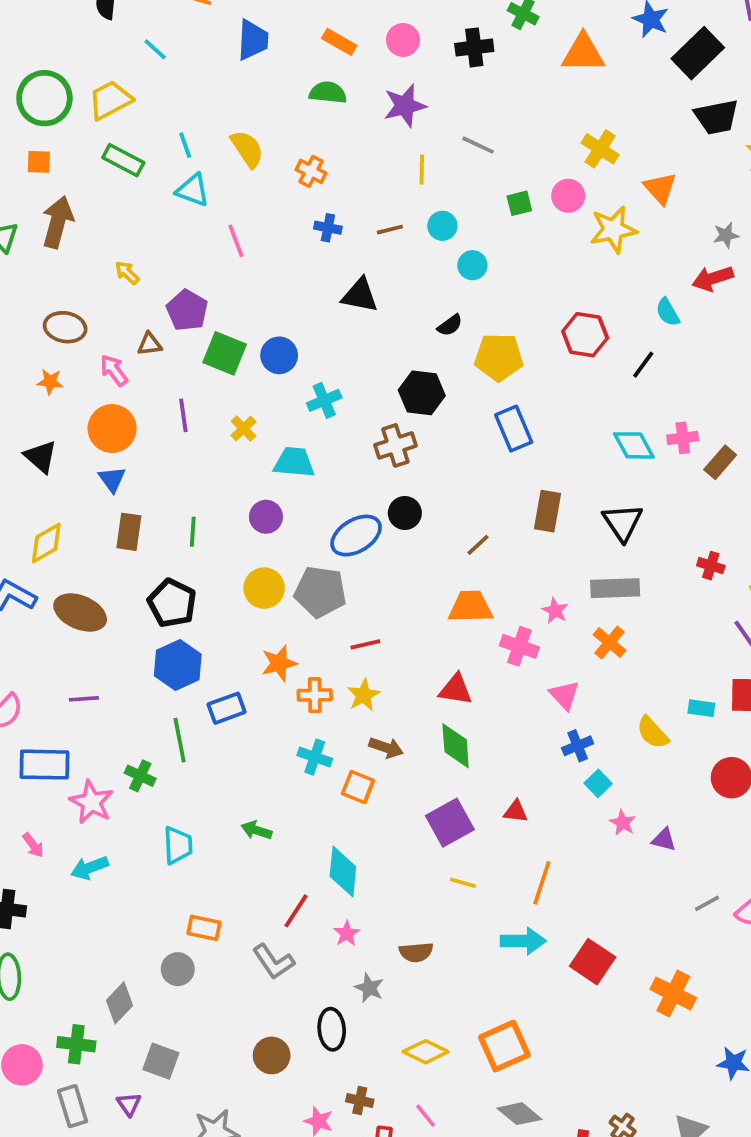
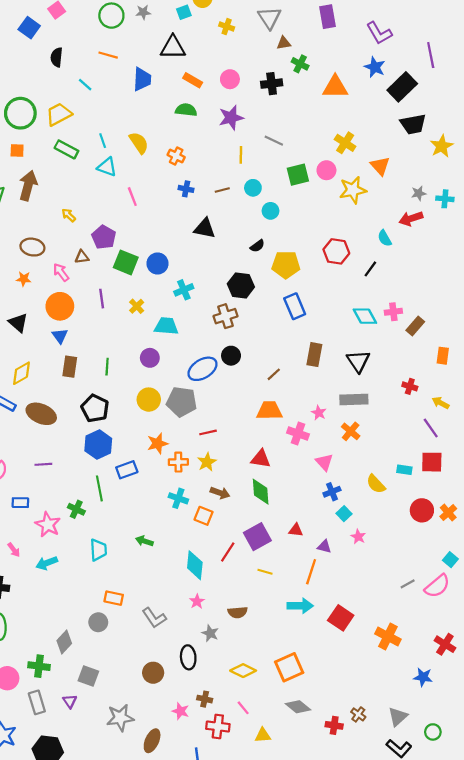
green square: (519, 203) -> (298, 175), size x1.5
blue rectangle: (44, 765) -> (20, 503), size x0.6
purple triangle: (664, 840) -> (324, 547), moved
red line: (296, 911) -> (228, 552), moved

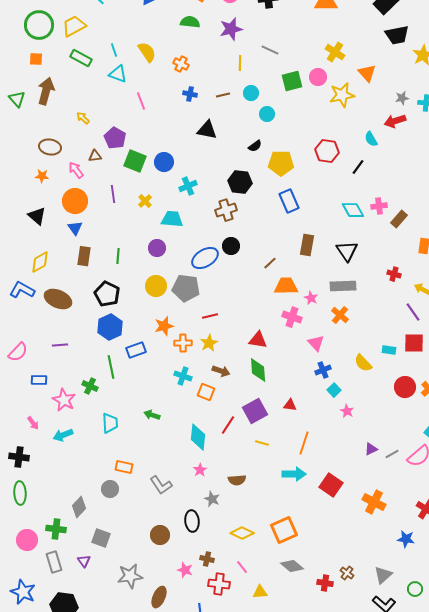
orange trapezoid: (269, 411) -> (286, 286), moved
purple triangle: (324, 547) -> (371, 449), moved, turned -40

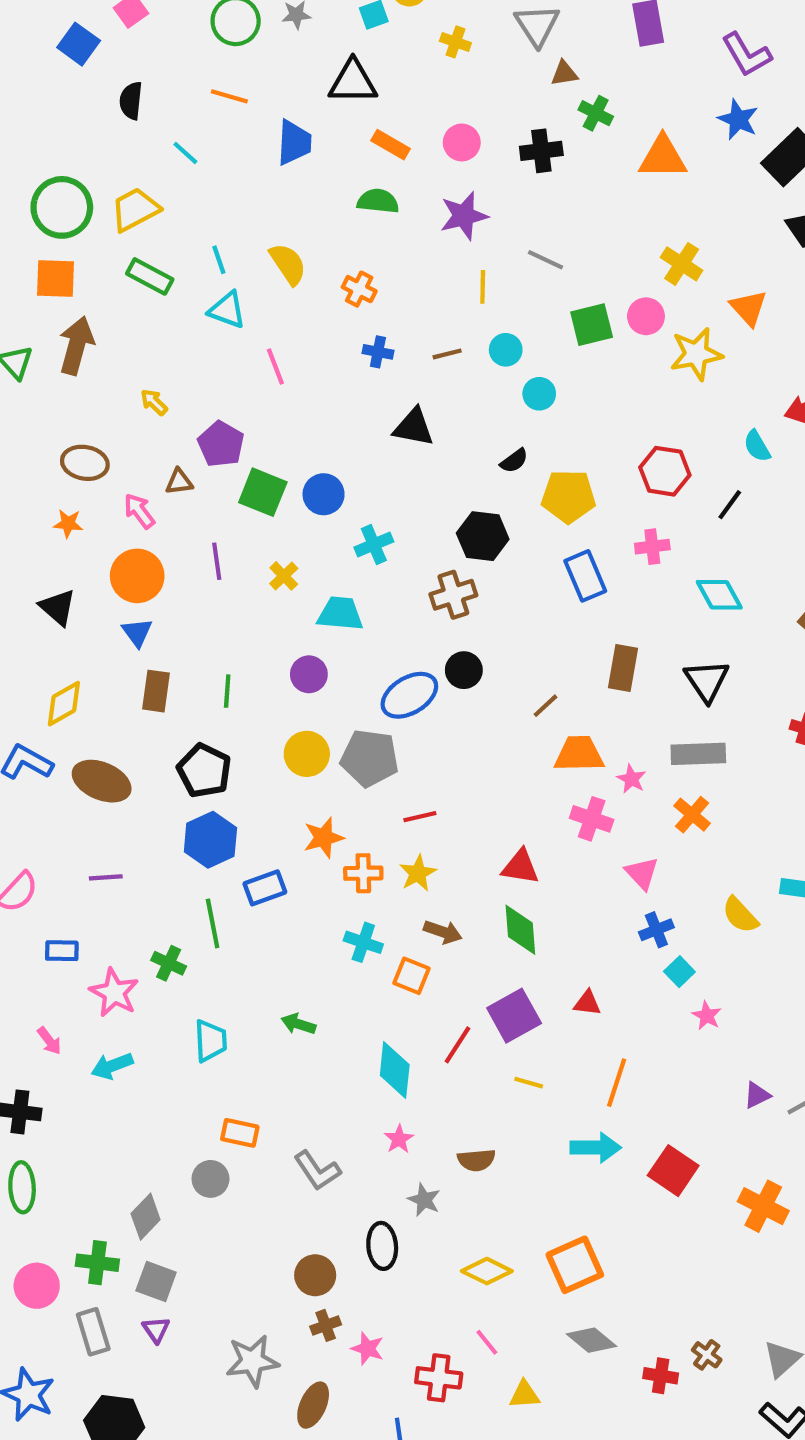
orange square: (36, 59) -> (56, 279), size x1.5
pink cross: (379, 206) -> (652, 547), moved
gray square: (101, 538) -> (156, 1282), moved
brown cross: (207, 559) -> (326, 1325), moved, turned -32

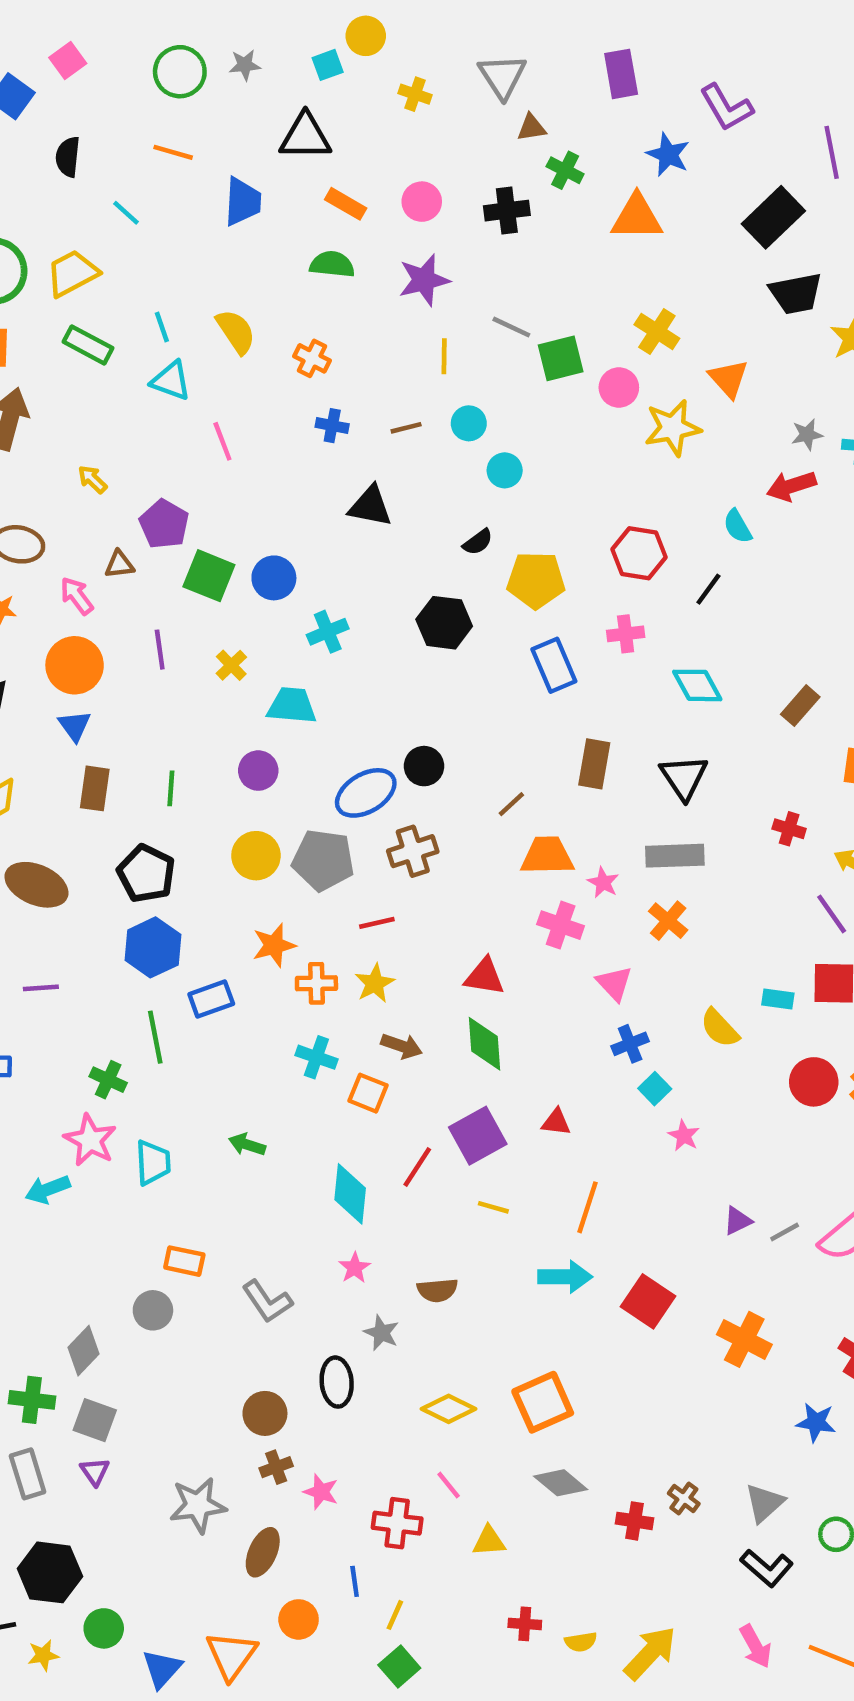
blue star: (738, 119) -> (668, 155), moved
green square: (592, 325) -> (561, 358), moved
brown cross: (453, 595) -> (413, 851), moved
pink star: (114, 993) -> (90, 1140), moved

